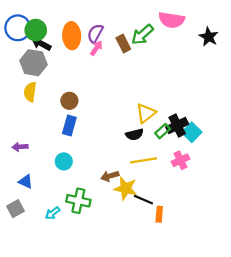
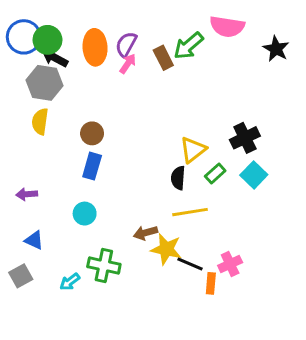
black cross: (177, 126) -> (245, 138), moved
black semicircle: (135, 134) -> (178, 178), turned 108
pink cross: (181, 160) -> (230, 264), moved

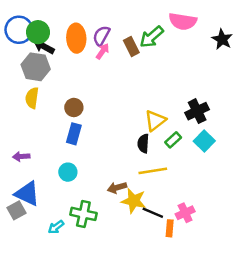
blue triangle: (34, 240) -> (27, 194), size x1.6
gray square: (21, 276) -> (16, 210), moved

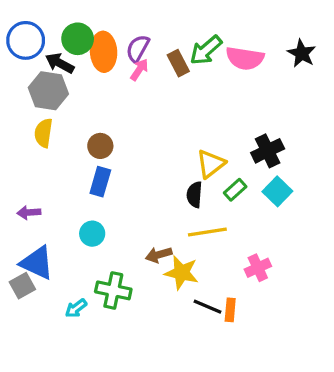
pink semicircle: (183, 21) -> (245, 58), moved
green circle: (38, 32) -> (78, 39), moved
black line: (153, 213) -> (207, 307), moved
pink cross: (185, 213) -> (258, 268), moved

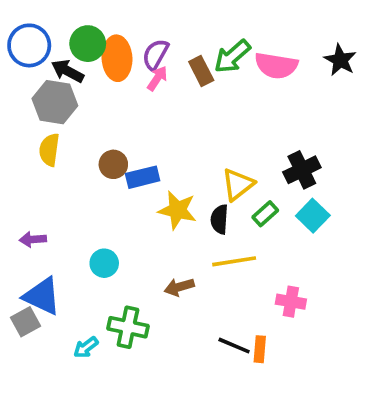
blue rectangle: (100, 182) -> (143, 177), moved, turned 60
pink cross: (258, 268) -> (291, 302), turned 35
yellow star: (181, 273) -> (177, 210), moved

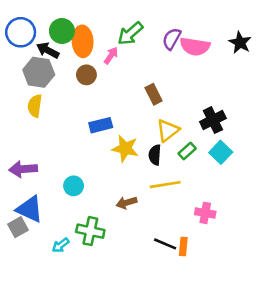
purple semicircle: (155, 55) -> (172, 39), moved
green arrow: (232, 56) -> (130, 34), moved
brown rectangle: (201, 71) -> (154, 94), moved
brown circle: (113, 164) -> (86, 75), moved
purple arrow: (33, 239) -> (23, 169), size x1.5

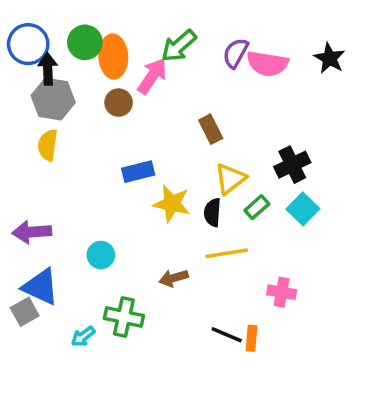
black arrow: (48, 50) -> (48, 69), moved, turned 60
pink arrow: (111, 55) -> (152, 76), size x1.5

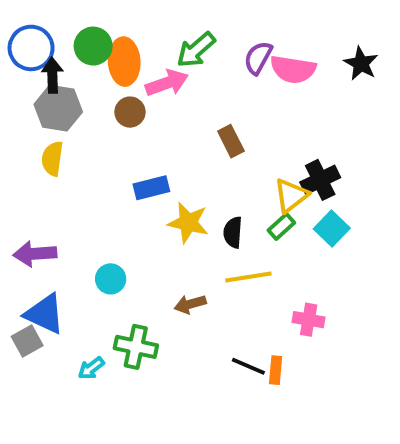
pink arrow: (152, 76) -> (167, 83), turned 36
yellow triangle: (230, 179) -> (291, 195), moved

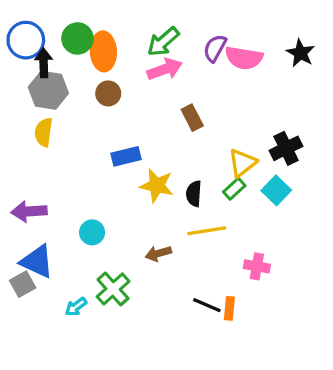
pink arrow: (167, 83) -> (165, 69), moved
black cross: (320, 180) -> (286, 148), moved
green cross: (136, 347) -> (113, 289), turned 36

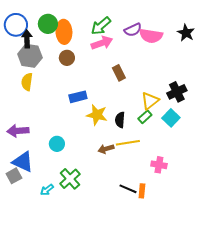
purple semicircle: (215, 48) -> (133, 30), turned -144
brown arrow: (158, 253) -> (106, 149), moved

